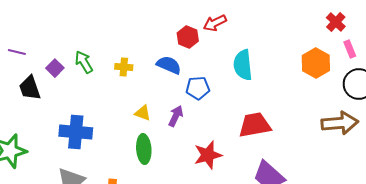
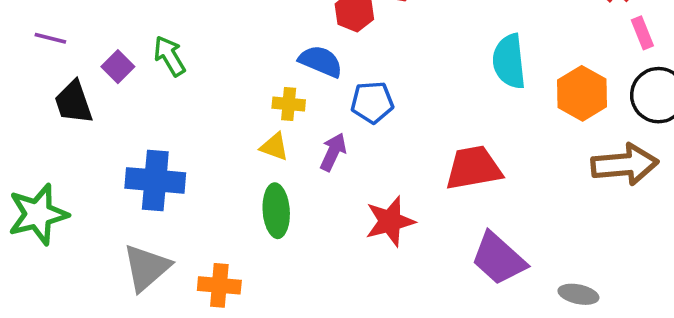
orange hexagon: (316, 63) -> (582, 93), moved
cyan semicircle: (243, 65) -> (509, 61), moved
yellow cross: (124, 67) -> (289, 104), moved

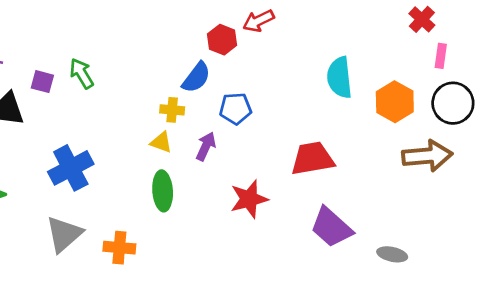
pink rectangle: (642, 33) -> (441, 56), turned 30
blue semicircle: (321, 61) -> (196, 77), turned 104
purple square: (118, 67) -> (42, 82), turned -30
blue cross: (155, 180) -> (71, 168), turned -33

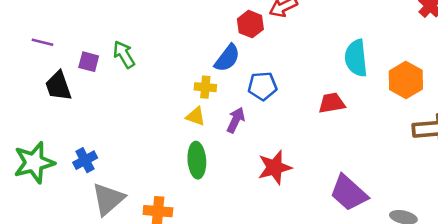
red trapezoid: (312, 158) -> (332, 103), moved, size x0.7
blue cross: (71, 168) -> (85, 160), moved, size x0.6

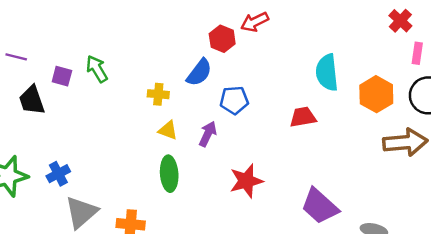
yellow cross: (205, 87) -> (158, 94), moved

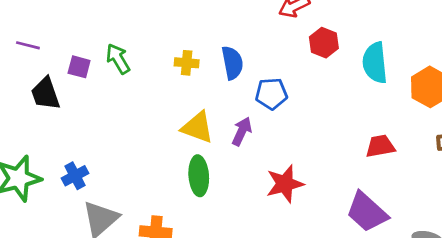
red hexagon: (222, 39) -> (324, 43), moved
blue semicircle: (199, 72) -> (232, 63), turned -48
yellow cross: (158, 94) -> (187, 63), moved
red trapezoid: (303, 117) -> (380, 146), moved
yellow triangle: (168, 130) -> (197, 127), size x1.5

